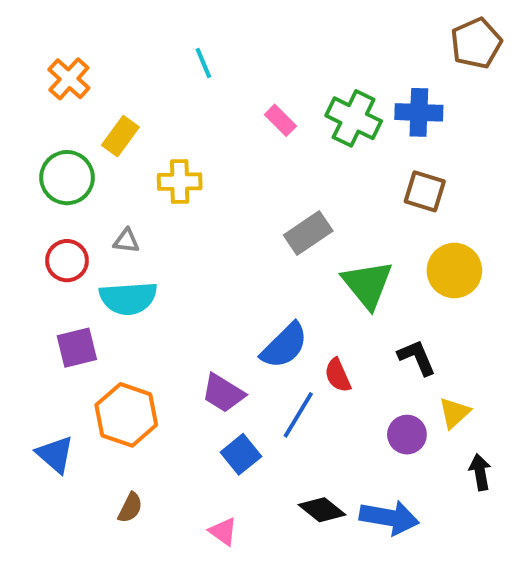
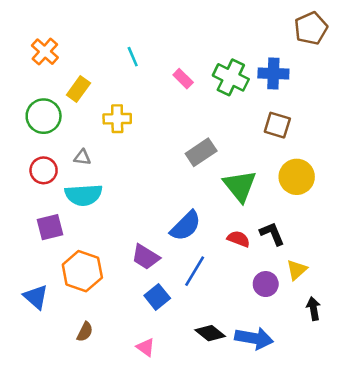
cyan line: (203, 63) -> (133, 57), moved
red semicircle: (338, 375) -> (239, 239), moved, turned 135

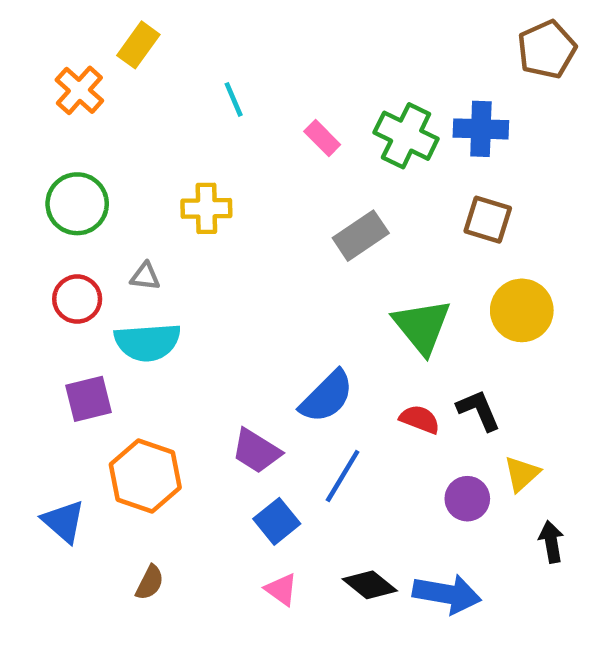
yellow rectangle: (78, 89) -> (138, 45), moved
gray rectangle: (201, 152) -> (361, 236), moved
pink triangle: (146, 347) -> (281, 589), moved

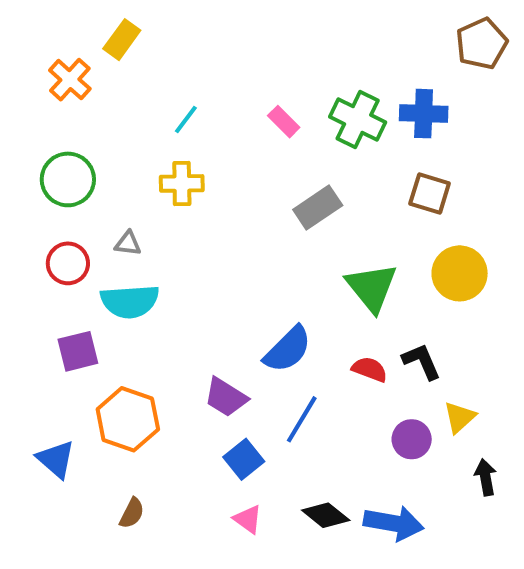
cyan line: (234, 99) -> (186, 120), moved, turned 60

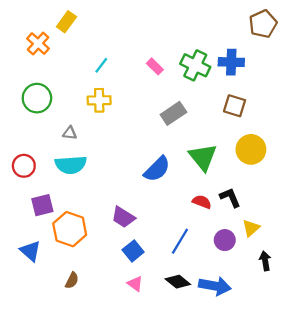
red circle: (68, 263) -> (24, 166), moved
blue semicircle: (288, 349) -> (157, 169), moved
purple square: (78, 351) -> (42, 205), moved
blue line: (302, 419) -> (180, 241), moved

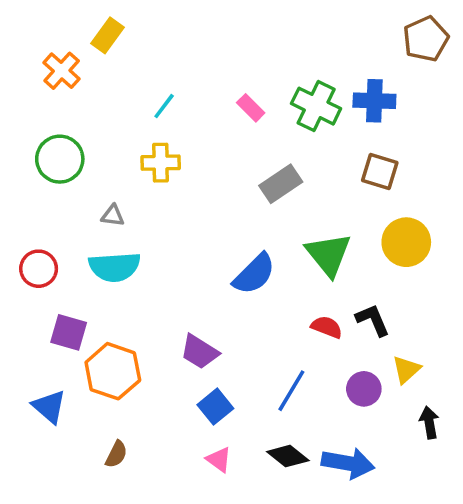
purple square: (42, 205) -> (69, 332), turned 30

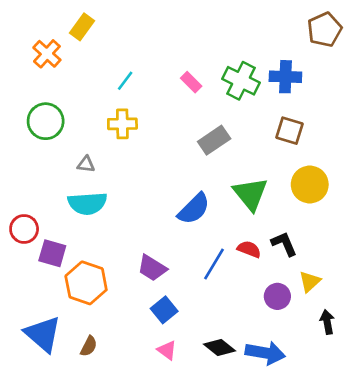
red circle: (39, 269) -> (24, 229), moved
blue line: (291, 391) -> (214, 264), moved
blue triangle: (49, 407) -> (43, 334), moved, size x1.4

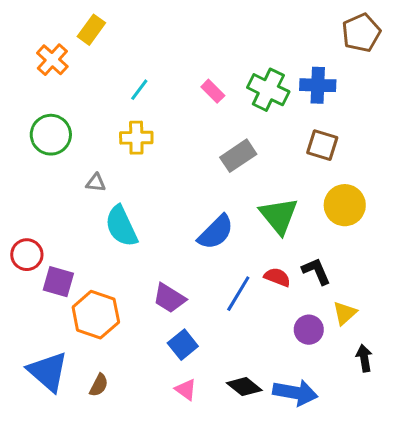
cyan semicircle: (87, 203) -> (121, 226), moved, turned 69

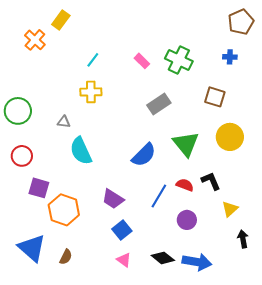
blue cross: (318, 85) -> (230, 57), moved, size x0.6
green circle: (51, 135) -> (18, 111), moved
red circle: (27, 255) -> (22, 156), moved
purple circle: (309, 330) -> (187, 220), moved

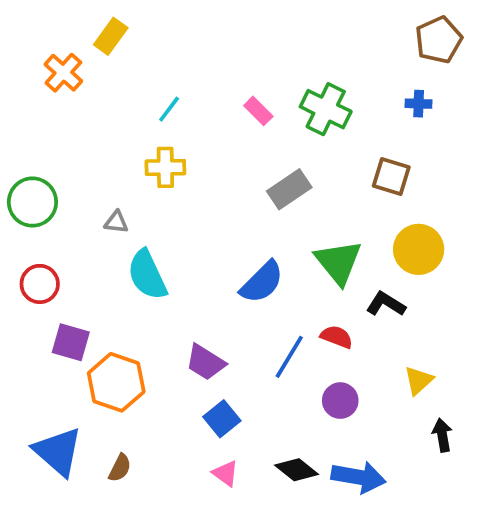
black L-shape: (211, 181) -> (386, 304), moved, turned -35

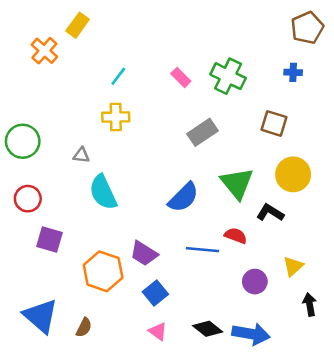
blue line: (289, 357) -> (203, 250), turned 64
orange hexagon: (116, 382) -> (103, 271), moved
purple circle: (340, 401) -> (255, 282), moved

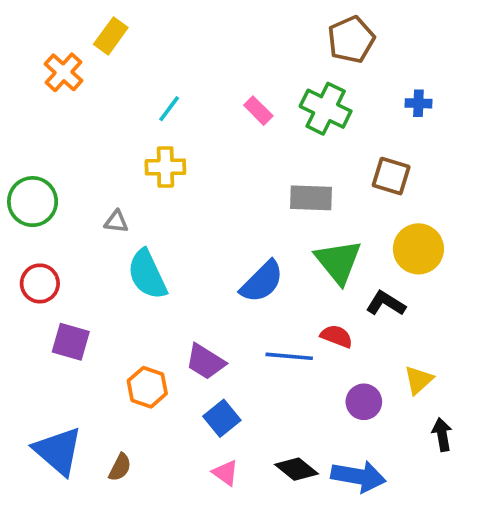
brown pentagon: (307, 28) -> (351, 40), moved
gray rectangle: (203, 132) -> (311, 198), moved, turned 36
orange hexagon: (103, 271) -> (147, 387), size x0.7

